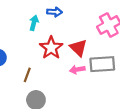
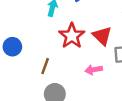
pink arrow: (77, 70) -> (94, 70), moved

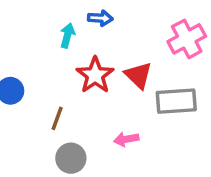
pink arrow: (94, 70) -> (126, 139), moved

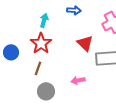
blue arrow: (100, 18) -> (74, 10), moved
red star: (95, 75) -> (41, 43), moved

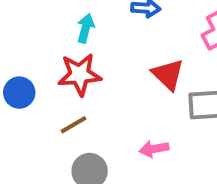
red star: (41, 43) -> (80, 74), turned 30
brown line: (38, 68) -> (74, 125), turned 40

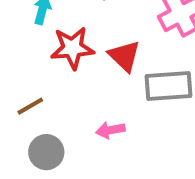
red star: (80, 74) -> (72, 48), moved

